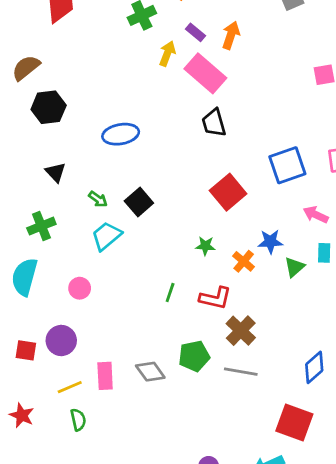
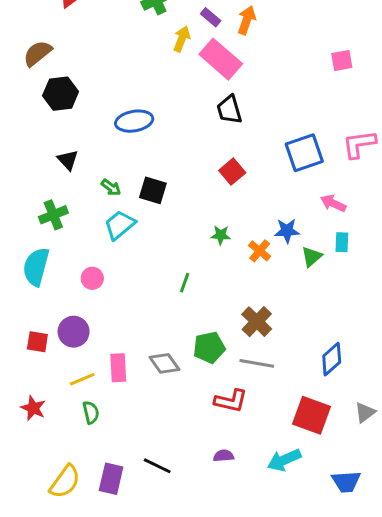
red square: (228, 192) -> (232, 172), moved, size x0.7
black square: (139, 202) -> (153, 190), turned -32
red L-shape: (215, 298) -> (231, 401), moved

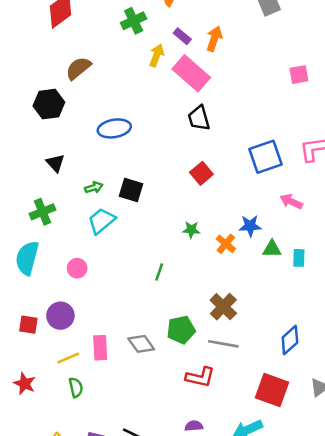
brown semicircle: (37, 53) -> (78, 68), moved
green arrow: (111, 187) -> (94, 187), turned -54
cyan rectangle: (342, 242) -> (299, 258), moved
green triangle: (312, 257) -> (272, 249), turned 42

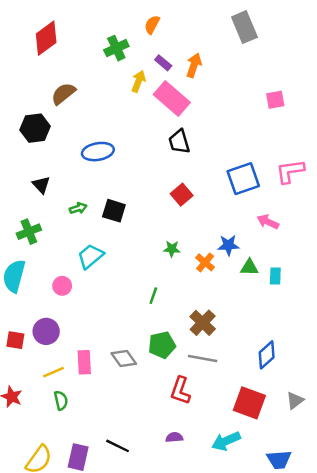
cyan trapezoid: (101, 221) -> (90, 256), moved
green line: (159, 272) -> (153, 296), moved
red L-shape: (200, 377) -> (180, 391), turned 96

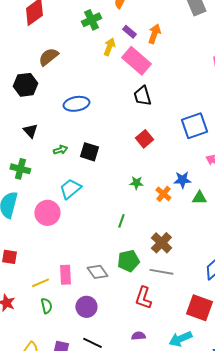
green cross: (29, 232) -> (20, 169), turned 36
pink circle: (62, 286) -> (47, 213), size x1.6
purple circle: (46, 331) -> (86, 307), moved

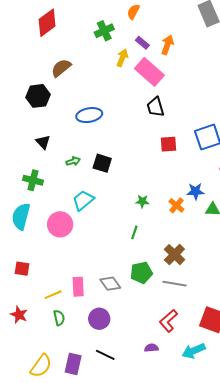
red square: (144, 139) -> (168, 144), moved, turned 36
green star: (136, 183) -> (142, 201), moved
red L-shape: (143, 298) -> (168, 321), moved, turned 30

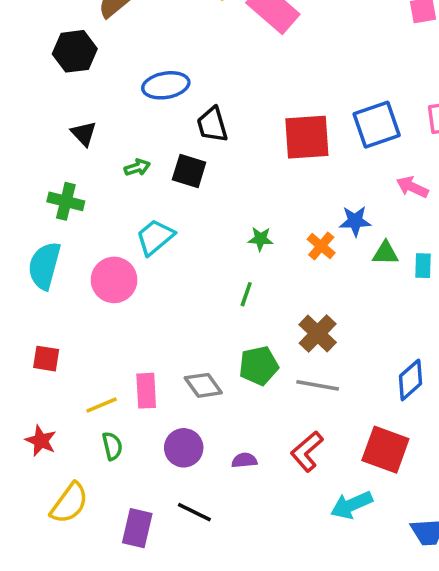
black trapezoid: (155, 107) -> (212, 125), moved
red square: (168, 144) -> (307, 137), size x1.6
purple semicircle: (151, 348) -> (244, 460), moved
yellow semicircle: (41, 366) -> (69, 503), moved

